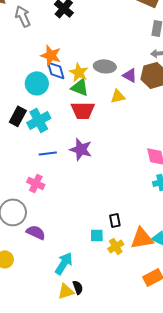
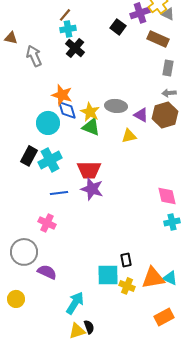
red trapezoid: (83, 110) -> (89, 170), moved
cyan square: (97, 235) -> (108, 275), size x1.6
yellow cross: (116, 246) -> (127, 286), turned -35

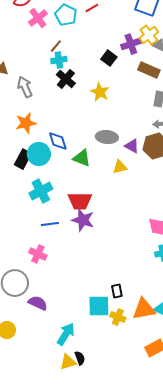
orange star: (62, 95) -> (26, 123), moved, turned -30
yellow star: (90, 112) -> (100, 92), moved
black rectangle: (29, 156) -> (23, 159), moved

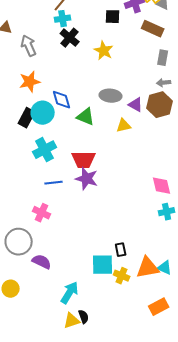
black square: (109, 58) -> (113, 17), turned -35

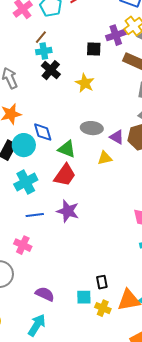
red trapezoid: (84, 160) -> (65, 175), moved, turned -55
purple semicircle: (42, 262) -> (45, 294), moved
cyan square: (103, 265) -> (84, 297), size x0.7
cyan arrow: (70, 293) -> (37, 325), moved

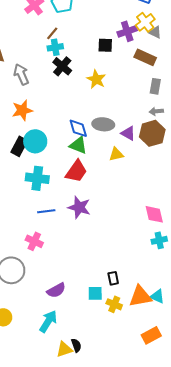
blue diamond: (43, 132) -> (78, 128), moved
cyan cross: (26, 182) -> (37, 178), turned 35
purple semicircle: (45, 294) -> (56, 290), turned 126

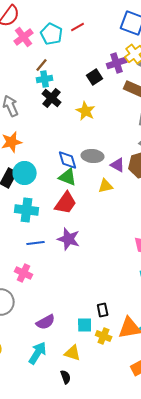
black square: (105, 45) -> (95, 77), turned -35
yellow triangle: (64, 349) -> (73, 353), moved, turned 36

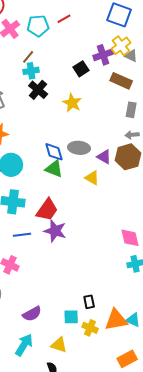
cyan pentagon: (52, 34) -> (38, 26), turned -30
yellow triangle: (106, 186) -> (92, 178), turned 42
red trapezoid: (66, 203) -> (47, 210), moved

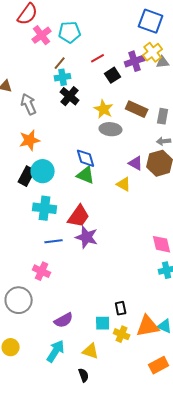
red line: (64, 19) -> (98, 58), moved
gray triangle: (131, 56) -> (163, 62), turned -32
brown rectangle: (121, 81) -> (137, 109), moved
gray ellipse: (79, 148) -> (111, 129), moved

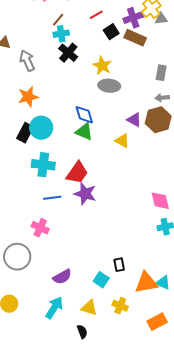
brown rectangle: (137, 109) -> (135, 38), moved
cyan square: (103, 323) -> (101, 280), turned 35
yellow cross: (122, 334) -> (120, 306), moved

